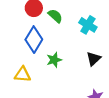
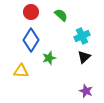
green semicircle: (55, 16) -> (61, 15), moved
cyan cross: (88, 25) -> (82, 36), moved, turned 35

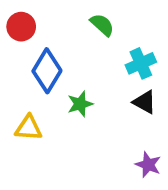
red circle: (31, 12) -> (21, 27), moved
black triangle: (84, 57) -> (144, 102), turned -48

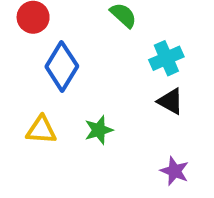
green star: (80, 104) -> (99, 130), moved

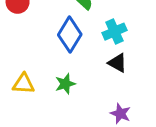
blue diamond: (62, 66) -> (70, 35), moved

